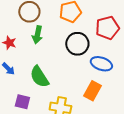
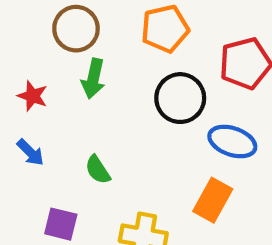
green semicircle: (39, 77) -> (98, 170), size x0.6

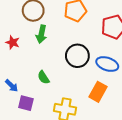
black circle: (180, 98) -> (77, 56), moved
blue arrow: (30, 152) -> (12, 86), moved

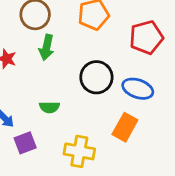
green semicircle: (43, 77) -> (49, 107), turned -56
purple square: (26, 103) -> (25, 143), turned -35

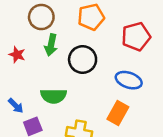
black circle: (96, 77) -> (83, 60), moved
green semicircle: (49, 107) -> (53, 96), size x1.5

